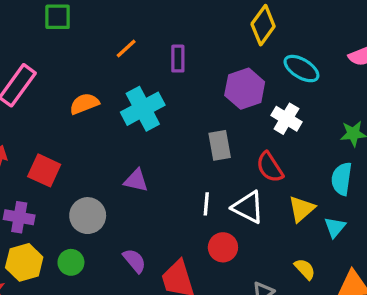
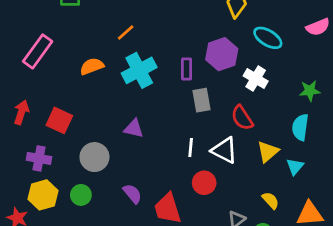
orange line: (126, 49) -> (126, 32), moved
purple rectangle: (178, 59) -> (187, 69), moved

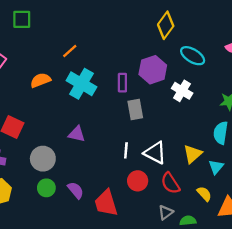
cyan cross: (139, 70) -> (81, 84), turned -32
red semicircle: (242, 118) -> (170, 183), moved
green circle: (81, 195) -> (46, 188), moved
yellow semicircle: (271, 200) -> (204, 194), moved

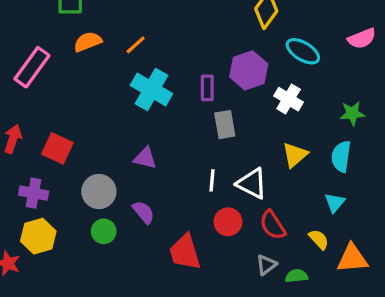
orange semicircle: (41, 80) -> (88, 42), moved
yellow triangle: (193, 154) -> (295, 155), moved
purple semicircle: (76, 190) -> (144, 212), moved

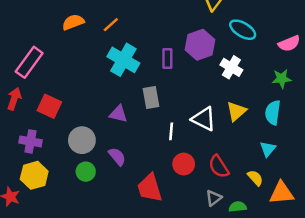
pink semicircle: (362, 38) -> (289, 43), moved
pink rectangle: (32, 67) -> (29, 62), moved
gray rectangle: (225, 125) -> (151, 97), moved
white triangle: (252, 184) -> (204, 119), moved

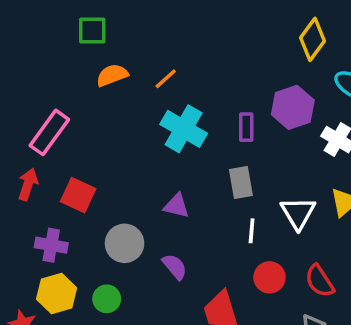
gray rectangle: (151, 97) -> (241, 183), moved
white triangle: (204, 119) -> (298, 213), turned 32
green circle: (86, 172) -> (107, 299), moved

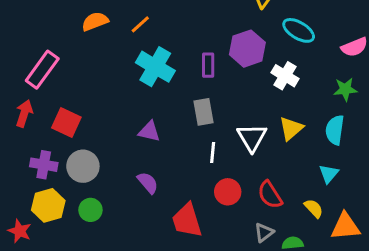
gray circle: (125, 243) -> (83, 166), moved

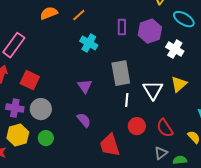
purple rectangle: (208, 65) -> (122, 27), moved
cyan cross: (155, 67) -> (89, 43), size x0.7
gray rectangle: (204, 112) -> (121, 73), size x1.4
purple triangle: (149, 131) -> (85, 86), turned 42

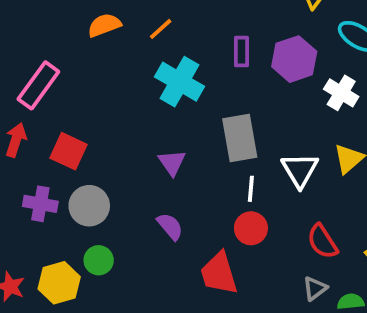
cyan cross: (89, 43) -> (179, 82), size x1.4
red circle: (137, 126) -> (251, 228), moved
yellow hexagon: (18, 135) -> (59, 283), moved

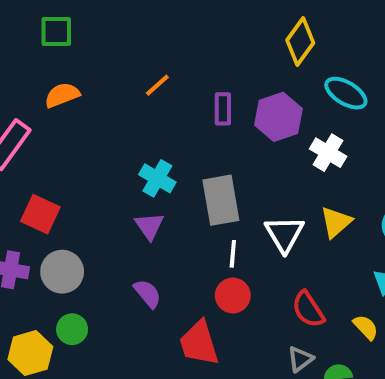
orange semicircle: (104, 25) -> (62, 95), moved
orange line: (161, 29) -> (157, 85), moved
cyan cross: (179, 82) -> (157, 178), moved, size x0.7

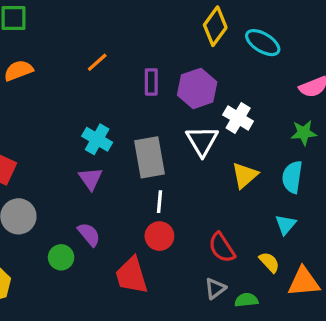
cyan ellipse: (346, 93) -> (263, 43), moved
white triangle: (284, 234) -> (202, 141), moved
green circle: (72, 329) -> (61, 257), moved

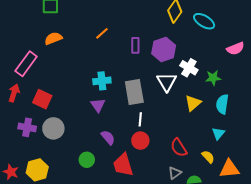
green star: (304, 133) -> (213, 78), moved
cyan cross: (97, 139) -> (102, 81), turned -36
purple semicircle: (89, 234) -> (108, 138), moved
green circle: (61, 257) -> (87, 160), moved

